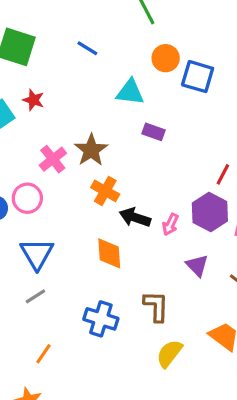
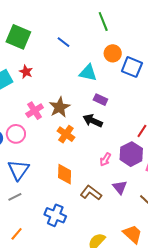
black arrow: (135, 217) -> (93, 121), moved
brown L-shape: (156, 306) -> (91, 193), moved, turned -60

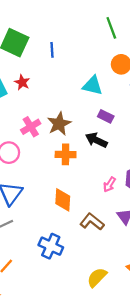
blue line: (64, 42) -> (52, 50), moved, turned 48
orange cross: (66, 134) -> (66, 154), turned -36

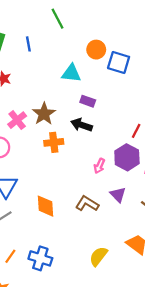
green line: (111, 28) -> (57, 19), moved
orange diamond: (63, 200) -> (45, 206), moved
blue cross: (51, 246) -> (40, 258), moved

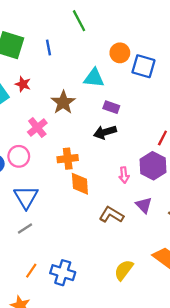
brown star: (44, 114) -> (63, 102), moved
black arrow: (82, 125) -> (105, 132), turned -35
orange cross: (54, 142) -> (68, 159), moved
pink arrow: (99, 166) -> (124, 175), turned -32
orange diamond: (45, 206) -> (80, 184), moved

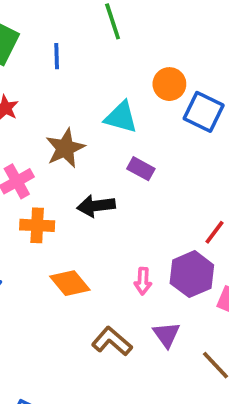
black arrow: (105, 132) -> (96, 206), moved
orange cross: (68, 159) -> (37, 225), moved
orange diamond: (80, 184) -> (70, 283), turned -45

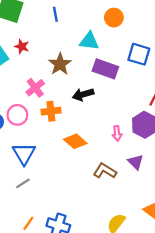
blue line: (57, 56) -> (55, 14), moved
blue square: (204, 112) -> (139, 54), moved
purple rectangle: (141, 169) -> (105, 69), size x1.6

